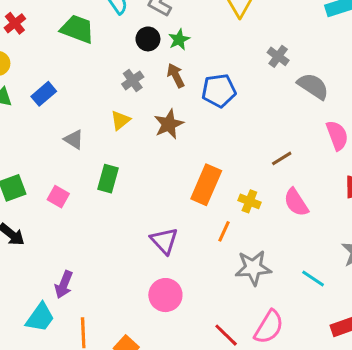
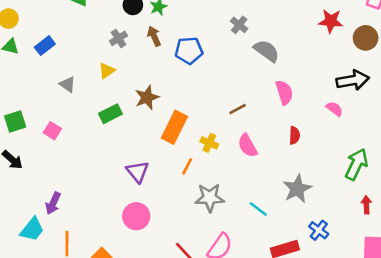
brown star: (169, 124) -> (147, 97), moved
green rectangle: (108, 179) -> (110, 114), moved, turned 45

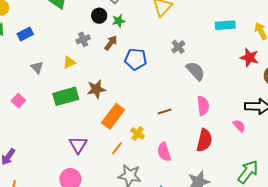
brown arrow: (154, 36) -> (111, 43), turned 49
green rectangle: (110, 114) -> (66, 96), size x1.4
red semicircle: (294, 135) -> (204, 140), size x1.6
pink semicircle: (248, 146) -> (164, 152), moved

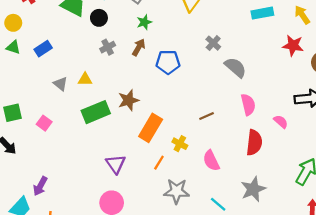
black circle: (99, 16) -> (99, 18), moved
yellow triangle: (69, 62) -> (85, 79), moved, turned 32
pink semicircle: (239, 126) -> (281, 122), moved

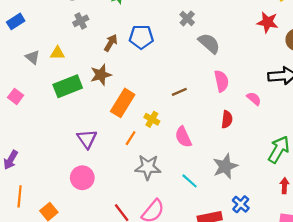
brown arrow: (139, 47) -> (111, 43), moved
red semicircle: (254, 143) -> (227, 119), size x0.7

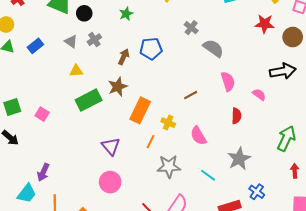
gray triangle: (33, 57) -> (71, 41), moved

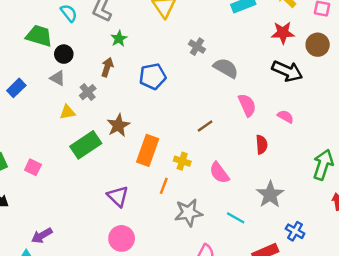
black circle: (84, 13) -> (64, 54), moved
gray cross: (94, 40) -> (88, 92), moved
brown arrow: (124, 57) -> (107, 67), moved
black arrow: (283, 71) -> (287, 71), moved, turned 40
purple arrow: (43, 172) -> (42, 236), turned 42

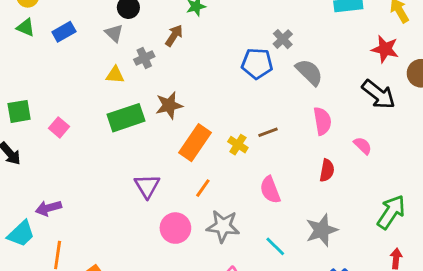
blue pentagon: (153, 76) -> (257, 63), moved
yellow cross: (182, 161) -> (238, 145), moved
pink circle: (122, 238) -> (175, 228), moved

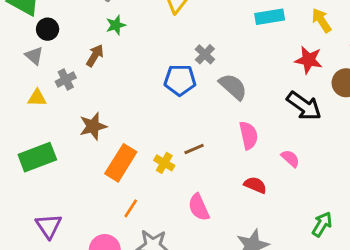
green rectangle: (126, 118) -> (37, 157), moved
red semicircle: (327, 170) -> (255, 185), turned -75
purple triangle: (147, 186) -> (49, 226), moved
green arrow: (391, 212) -> (322, 224), size x0.7

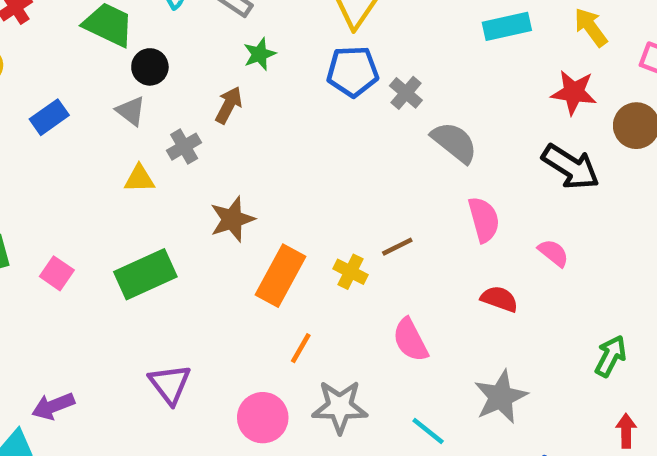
blue pentagon: (180, 80) -> (353, 71), moved

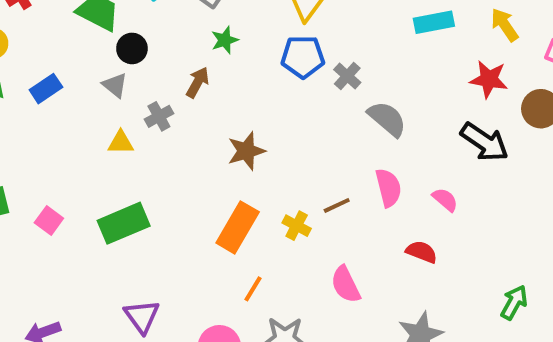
brown star: (232, 219) -> (246, 151), moved
pink semicircle: (484, 220) -> (388, 188), moved
pink semicircle: (553, 253) -> (445, 200), moved

